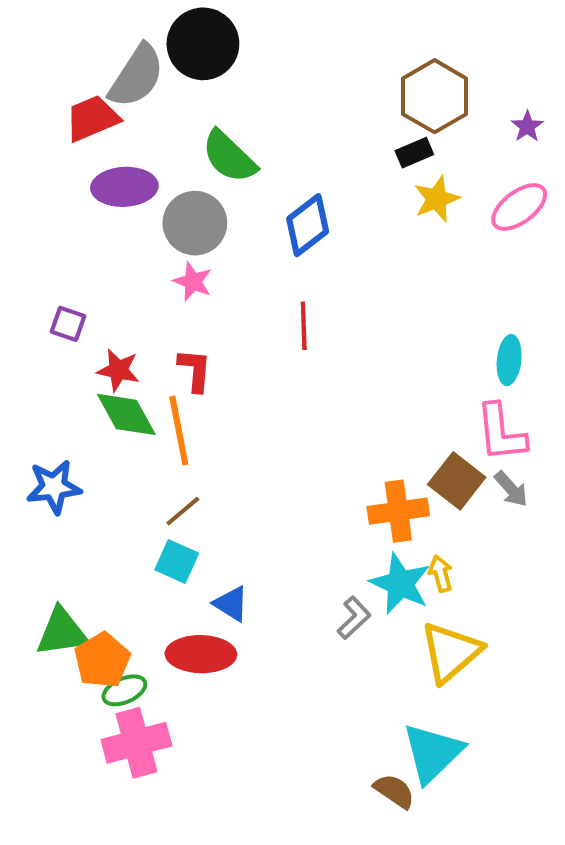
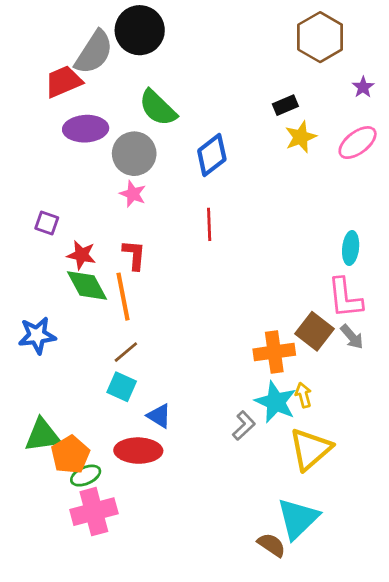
brown hexagon: (435, 96) -> (320, 37), moved

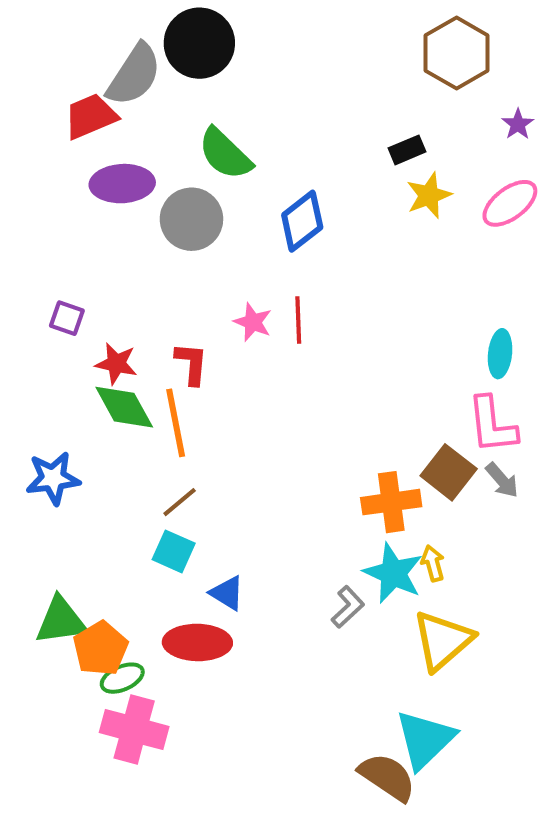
pink star: (133, 194) -> (253, 322), moved
pink cross: (94, 512) -> (134, 730), turned 30
brown semicircle: (272, 545) -> (387, 777), size x1.4

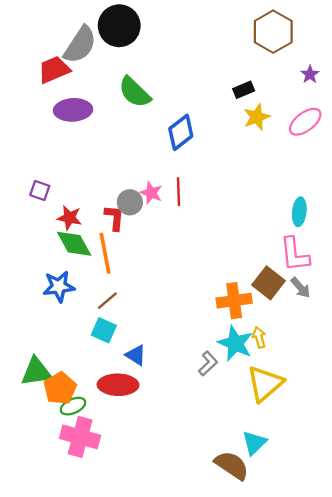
gray circle: (191, 219) -> (130, 202), moved, size x0.7
blue star: (53, 478) -> (59, 286), moved
cyan triangle: (425, 739) -> (254, 443), size x0.7

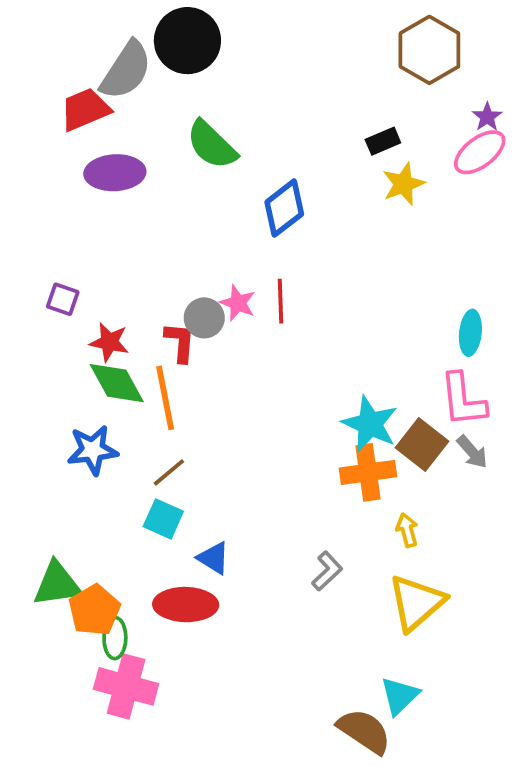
pink ellipse: (305, 122) -> (480, 152), moved
cyan star: (235, 343) -> (370, 424), moved
green ellipse: (73, 406) -> (115, 638), turned -65

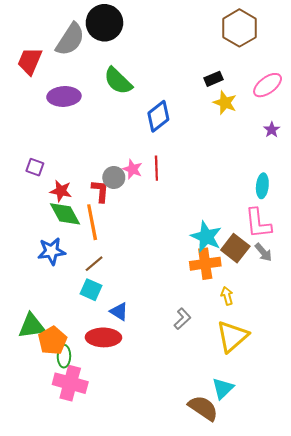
red trapezoid: (85, 109) -> (30, 61), moved, turned -44
purple star: (487, 117) -> (272, 130), moved
yellow star: (403, 184) -> (225, 103), turned -30

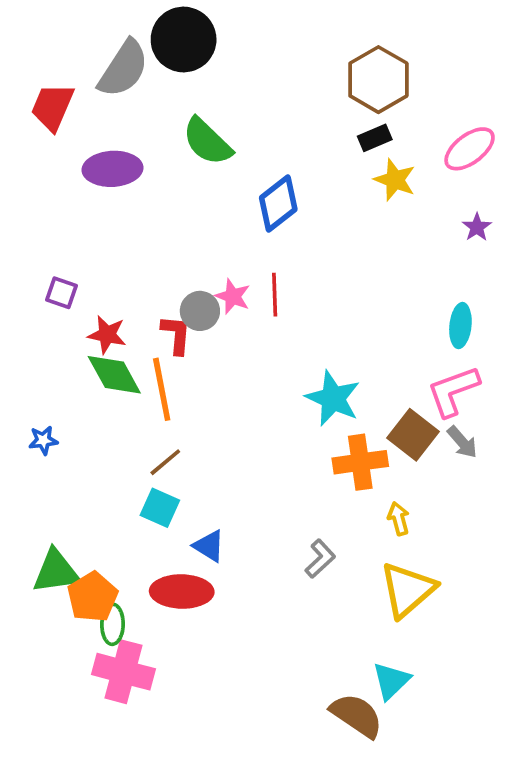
brown hexagon: (239, 28) -> (378, 80), moved
pink L-shape: (258, 223) -> (453, 391), turned 76
cyan star: (206, 237) -> (333, 398), moved
blue star: (52, 251) -> (43, 440), moved, size x0.6

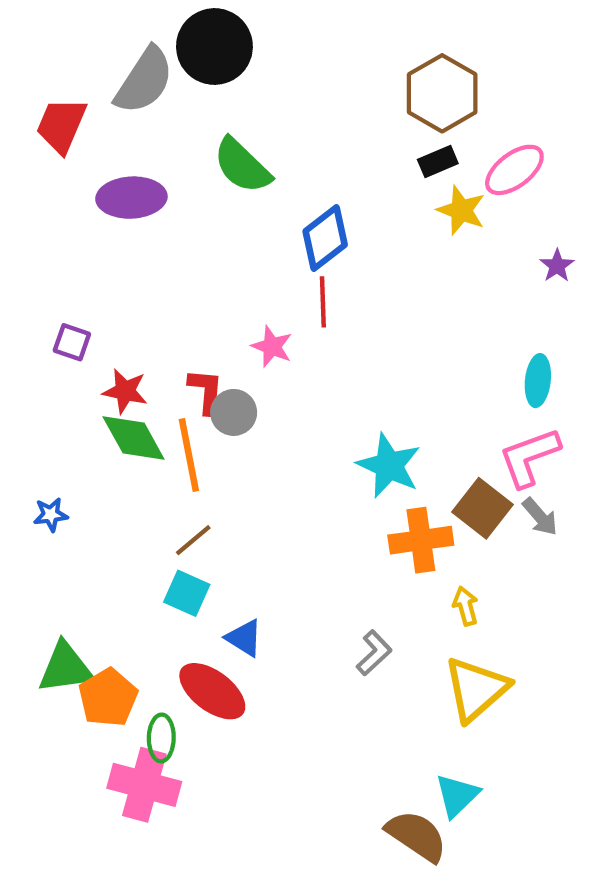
pink ellipse: (470, 149) -> (514, 170), moved
red line: (275, 295) -> (323, 302), moved
gray circle: (200, 311) -> (234, 412), moved
red ellipse: (182, 591) -> (212, 691), turned 36
green ellipse: (112, 624) -> (161, 738), moved

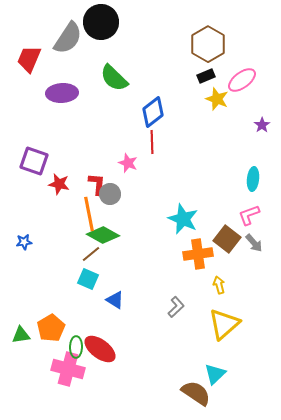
purple square: (72, 342) -> (34, 161), size x1.6
green diamond: (134, 438) -> (103, 235), moved, turned -32
pink L-shape: (529, 457) -> (249, 215), size x0.7
green triangle: (66, 668) -> (21, 335), moved, size x0.7
red ellipse: (212, 691) -> (100, 349), moved

